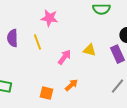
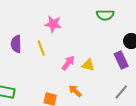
yellow triangle: (89, 50) -> (88, 65), moved
orange arrow: (71, 85) -> (75, 91), turned -96

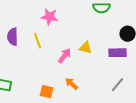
purple rectangle: (121, 60) -> (118, 53), turned -66
yellow triangle: (88, 65) -> (86, 48), moved

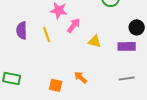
pink arrow: (65, 56) -> (74, 25), moved
gray line: (118, 85) -> (127, 78), turned 42

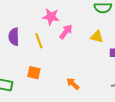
yellow triangle: (95, 41) -> (97, 37), moved
orange square: (56, 85) -> (34, 73), moved

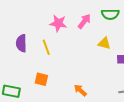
pink arrow: (66, 32) -> (84, 21), moved

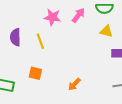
yellow triangle: (104, 43) -> (106, 31), moved
orange arrow: (80, 90) -> (74, 84), turned -88

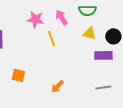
pink arrow: (78, 15) -> (61, 17), turned -70
yellow line: (40, 41) -> (51, 38), moved

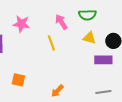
pink star: (35, 19) -> (21, 24), moved

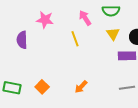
yellow triangle: (89, 38) -> (113, 34), turned 40
orange square: (18, 80) -> (42, 87), moved, turned 32

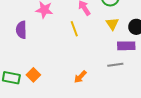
orange square: (42, 87) -> (33, 75), moved
gray line: (127, 88) -> (115, 65), moved

